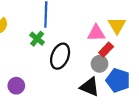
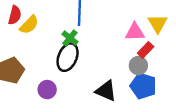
black ellipse: (60, 56) -> (68, 57), moved
blue pentagon: (118, 80) -> (143, 86), moved
black triangle: (90, 87) -> (106, 91), moved

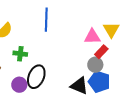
green cross: (70, 38) -> (20, 54), moved, turned -32
black ellipse: (68, 57) -> (36, 77), moved
black triangle: (106, 91) -> (79, 86), moved

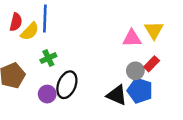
blue line: (46, 20) -> (45, 19), moved
red rectangle: (101, 52) -> (152, 64), moved
green cross: (20, 54) -> (48, 58), turned -32

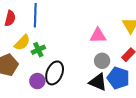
yellow semicircle: (30, 31) -> (22, 43), moved
pink triangle: (132, 38) -> (98, 36), moved
gray circle: (135, 71) -> (102, 61), moved

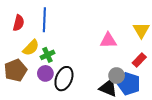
gray circle: (102, 61) -> (117, 76), moved
purple circle: (37, 81) -> (45, 73), moved

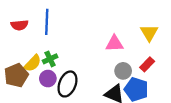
red semicircle: (19, 23) -> (19, 25), turned 70
yellow semicircle: (31, 48) -> (33, 63), moved
gray circle: (117, 76) -> (123, 71), moved

